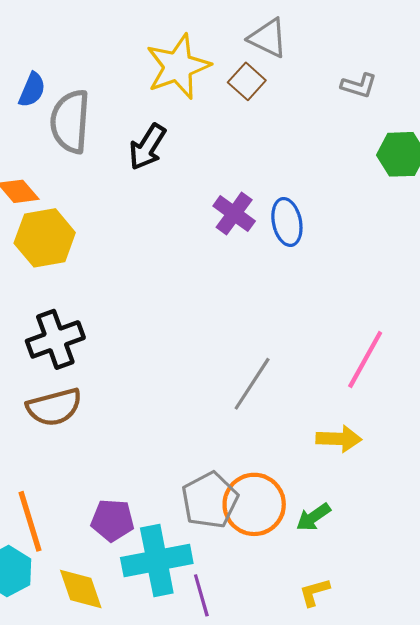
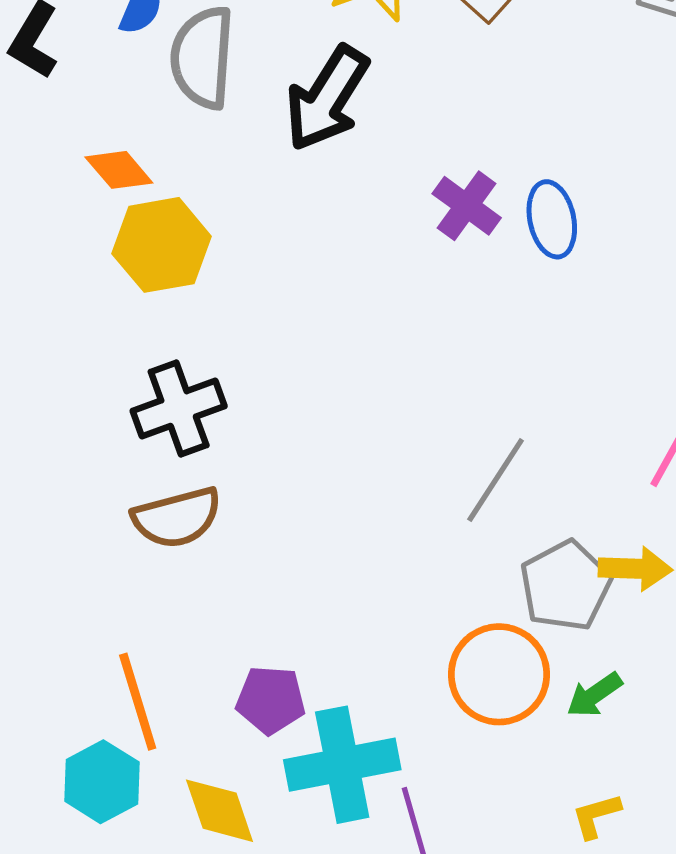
black arrow: (147, 147) -> (327, 98), size x1.4
gray pentagon: (210, 500) -> (565, 586), moved

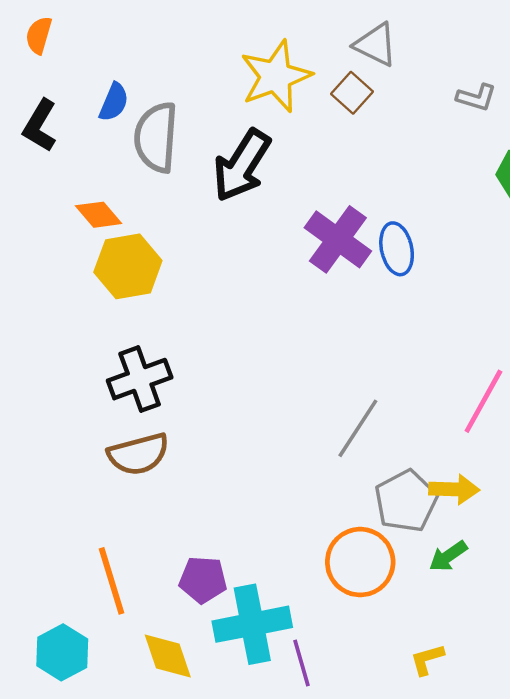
purple cross: (467, 206) -> (338, 239), size x1.4
green arrow: (594, 695) -> (448, 556), moved
cyan hexagon: (102, 782) -> (62, 652), moved

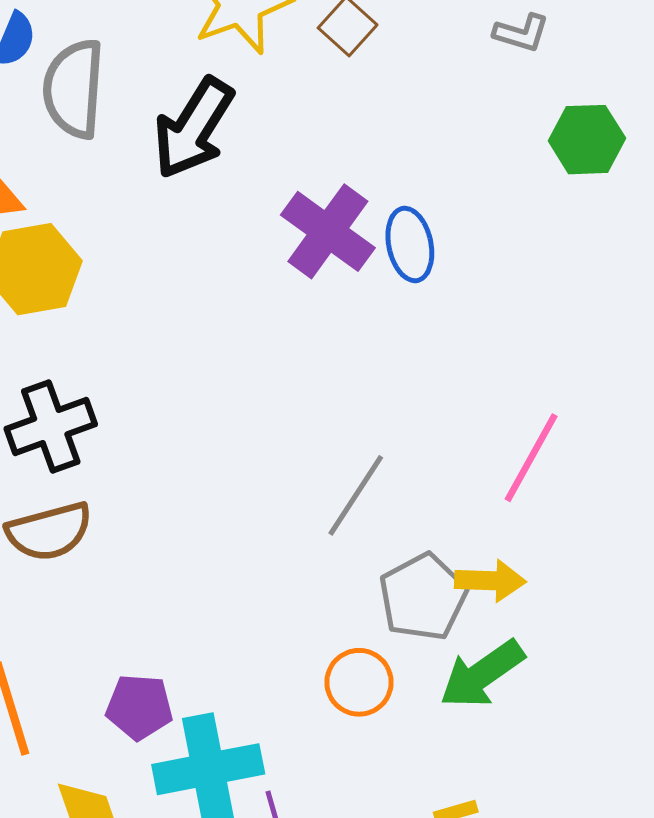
green arrow: (448, 556) -> (482, 674), size x1.6
orange circle: (360, 562) -> (359, 682), size x0.7

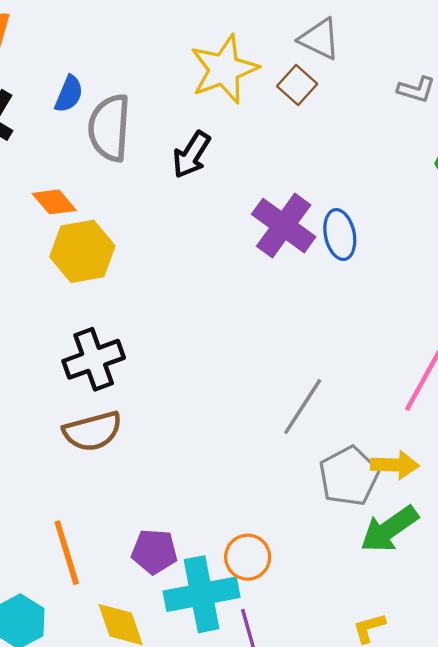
black arrow: (193, 128) -> (191, 155), size x0.7
orange circle: (359, 682) -> (248, 557), moved

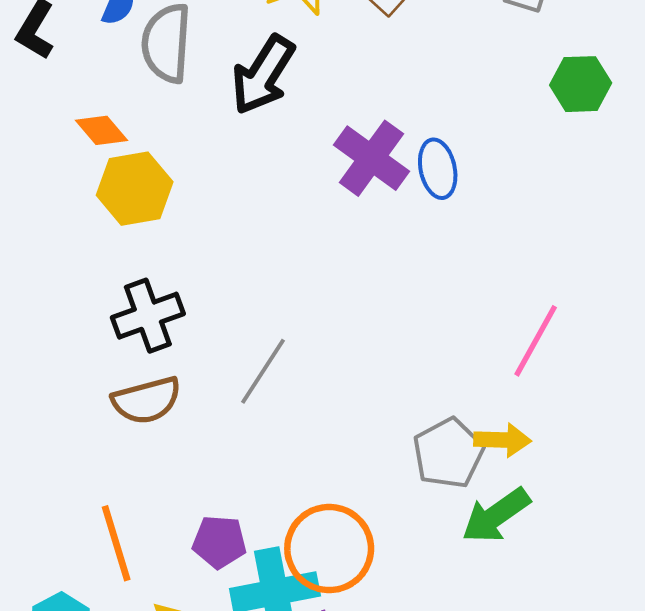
black arrow: (191, 155) -> (263, 75), size x1.4
gray line: (303, 407) -> (263, 371), moved
orange circle: (248, 557) -> (329, 549), size x1.6

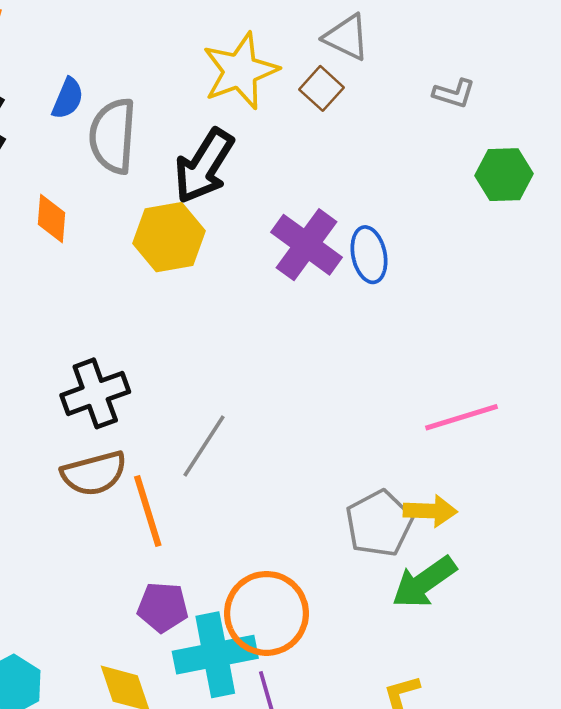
orange diamond: (102, 130) -> (51, 218), turned 45
yellow hexagon: (135, 189) -> (169, 237), moved
pink line: (536, 341) -> (461, 417), turned 44
orange line: (116, 543) -> (148, 511), moved

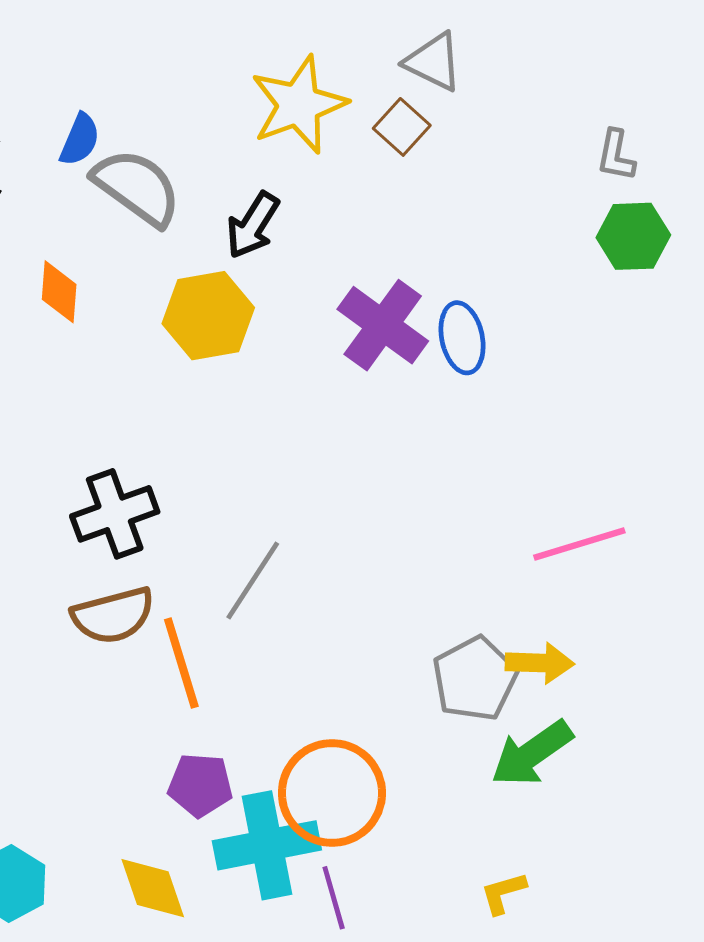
gray L-shape: (454, 93) -> (616, 155), moved, turned 84
gray semicircle: (113, 136) -> (137, 187), turned 122
black arrow: (204, 166) -> (253, 225), size x0.7

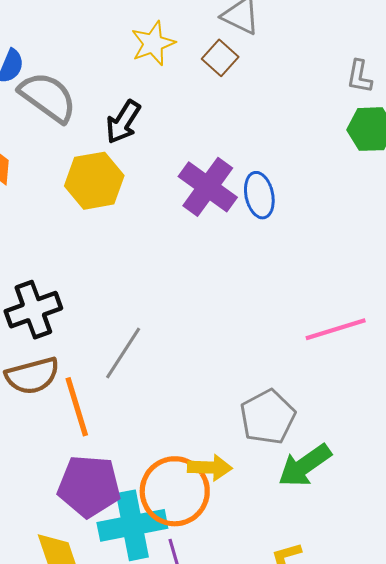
yellow star: (299, 105) -> (153, 43), size x0.7
yellow arrow: (540, 663) -> (210, 468), moved
purple pentagon: (200, 785) -> (89, 486), size x1.5

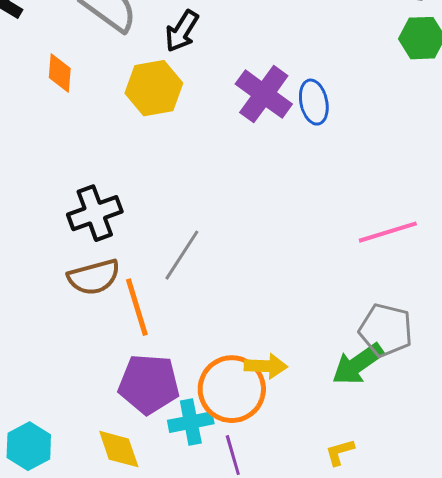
gray pentagon: (268, 417) -> (386, 330), moved, turned -30
cyan cross: (132, 525) -> (191, 422), size x0.7

